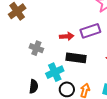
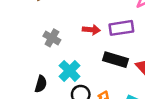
black rectangle: (76, 58) -> (115, 60), moved
cyan cross: (55, 72) -> (70, 71), turned -30

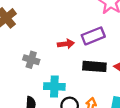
cyan cross: (70, 71) -> (54, 86), turned -30

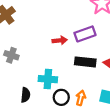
gray cross: (31, 60) -> (11, 55), moved

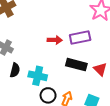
black semicircle: (26, 95) -> (15, 70), moved

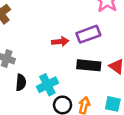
cyan cross: (38, 76) -> (47, 85), turned -30

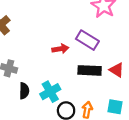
purple rectangle: (88, 34) -> (87, 40), turned 55

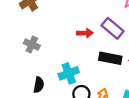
black semicircle: (24, 91) -> (39, 85), moved

